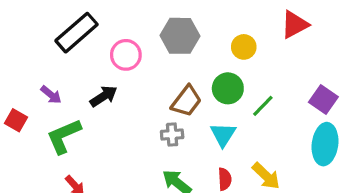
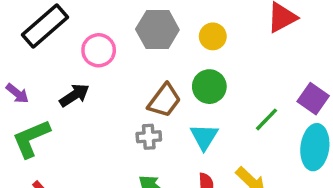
yellow circle: (244, 47) -> (213, 36), moved
green line: (263, 106) -> (266, 119), moved

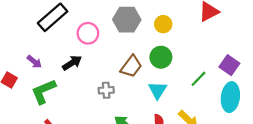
gray cross: (149, 137) -> (106, 90), moved

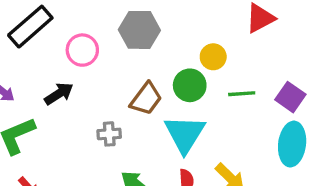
yellow circle: (163, 24) -> (213, 57), moved
green line: (199, 79) -> (242, 94), moved, turned 42
cyan triangle: (157, 90) -> (185, 134), size x1.5

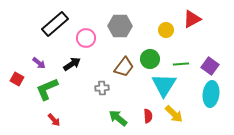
yellow circle: (213, 57) -> (166, 30), moved
cyan triangle: (185, 134) -> (164, 85), moved

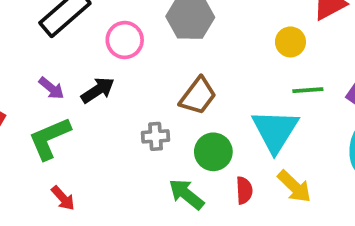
yellow circle: (166, 30) -> (290, 42), moved
green circle: (150, 59) -> (213, 152), moved
purple arrow: (39, 63) -> (51, 88), moved

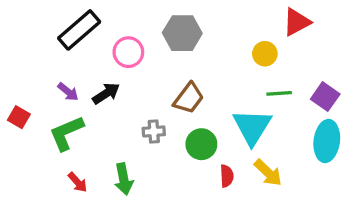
green arrow: (186, 194) -> (124, 179), moved, turned -140

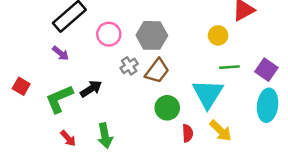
gray hexagon: (182, 33) -> (152, 35), moved
purple arrow: (68, 92) -> (61, 53), moved
black arrow: (106, 93) -> (91, 89), moved
gray cross: (154, 131) -> (129, 66), moved, turned -30

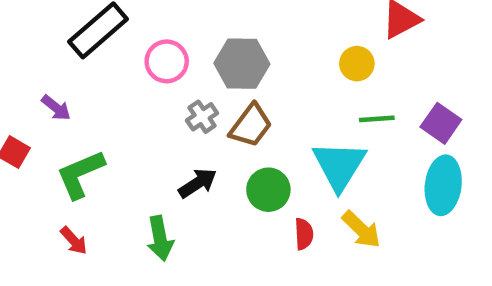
purple arrow: (61, 53) -> (56, 108), moved
black arrow: (91, 89) -> (198, 183), moved
red arrow: (68, 138) -> (74, 241), moved

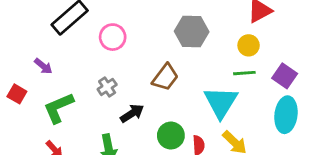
gray hexagon: (242, 64) -> (192, 31), moved
yellow circle: (357, 64) -> (249, 45), moved
gray cross: (202, 117) -> (107, 87), moved
green circle: (268, 190) -> (171, 136), moved

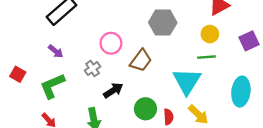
pink circle: (113, 37) -> (111, 43), moved
purple arrow: (43, 66) -> (56, 51), moved
purple square: (285, 76) -> (249, 41), moved, turned 30

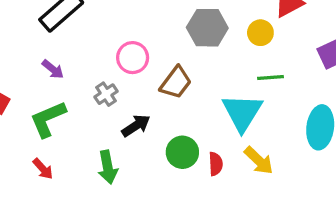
yellow circle: (210, 34) -> (260, 33), moved

